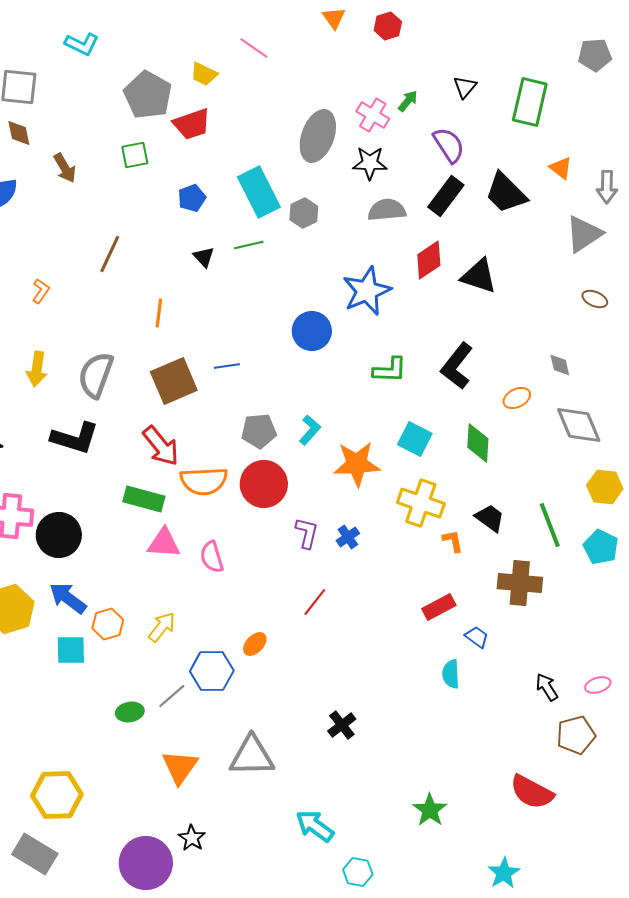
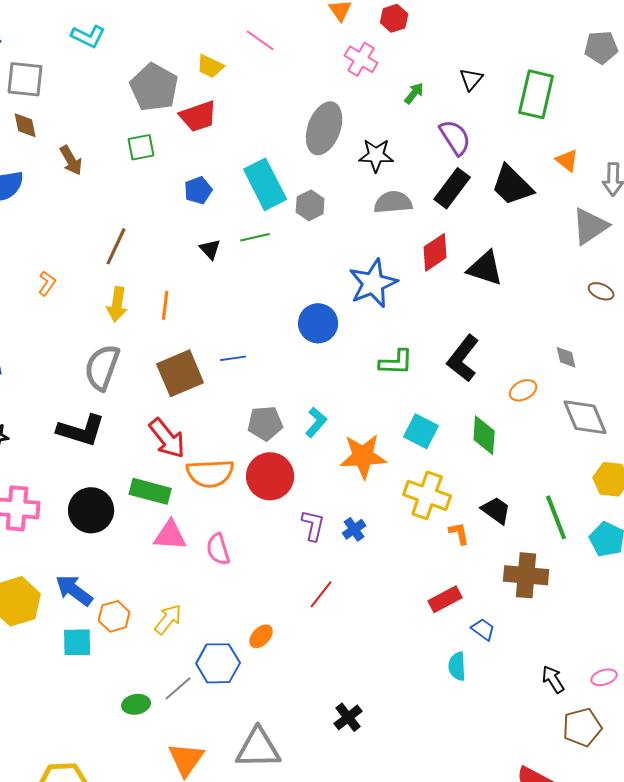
pink cross: (373, 115) -> (361, 59), moved
yellow arrow: (37, 369) -> (117, 304), moved
black circle: (59, 535) -> (91, 510), moved

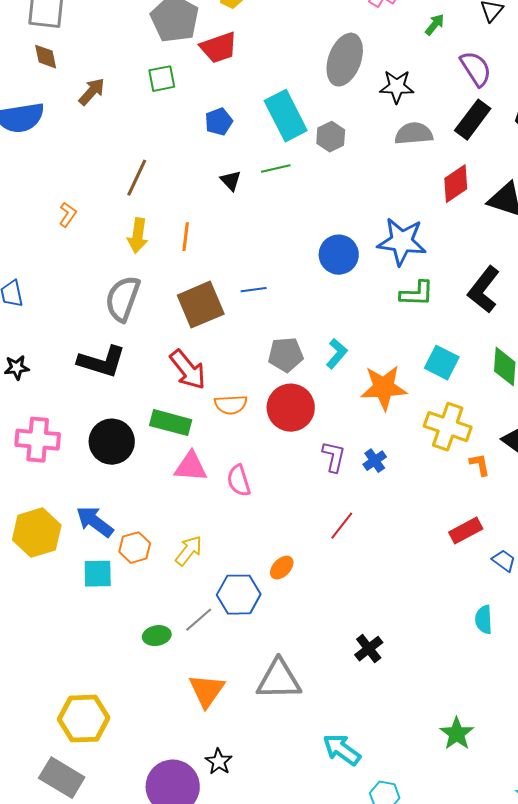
brown arrow: (71, 160) -> (92, 92), turned -108
blue star: (373, 283) -> (402, 242), moved, turned 30
orange semicircle: (210, 473) -> (231, 405), size x0.7
cyan semicircle: (457, 666) -> (484, 620), moved

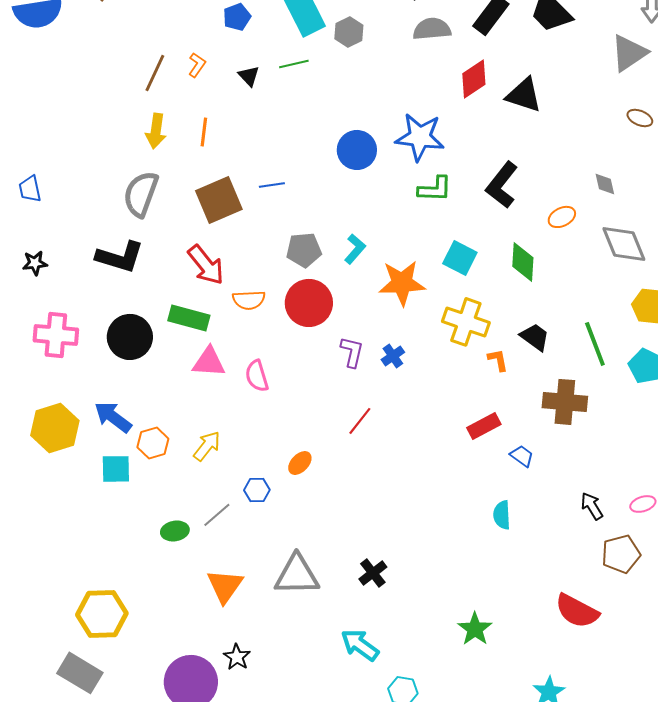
orange L-shape: (68, 215) -> (197, 65), moved
blue hexagon: (239, 595) -> (257, 490), size x0.6
black cross: (369, 649) -> (373, 573), moved

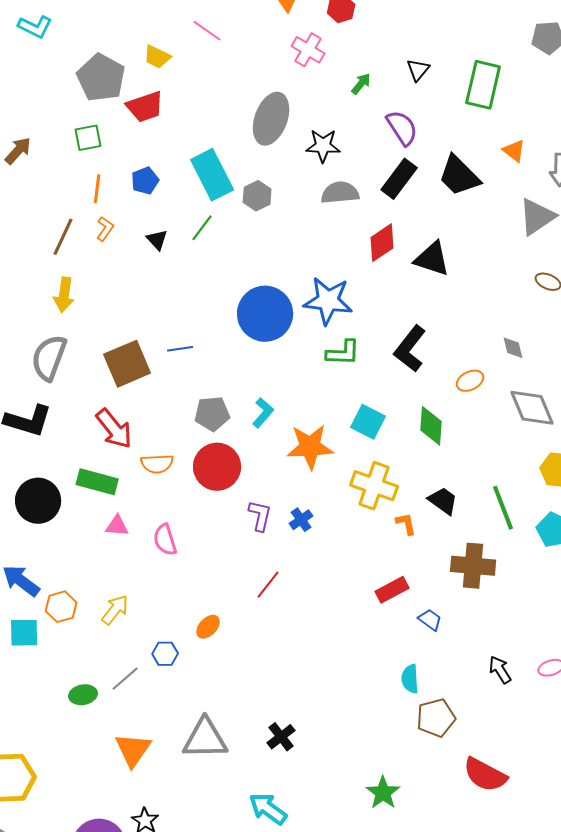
green line: (294, 64) -> (202, 228), turned -40
orange line: (204, 132) -> (97, 189), moved
blue circle: (357, 150) -> (265, 314), size x1.4
pink triangle: (209, 362) -> (117, 526), size x0.7
brown pentagon: (621, 554) -> (436, 718), moved

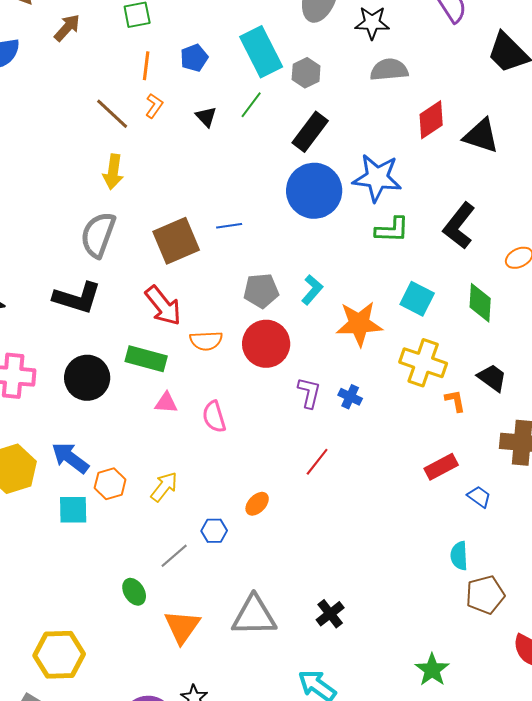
black rectangle: (399, 179) -> (310, 132), moved
brown line: (63, 237) -> (112, 114), turned -72
blue cross: (301, 520) -> (350, 397), turned -30
green ellipse: (83, 695) -> (134, 592), moved, turned 68

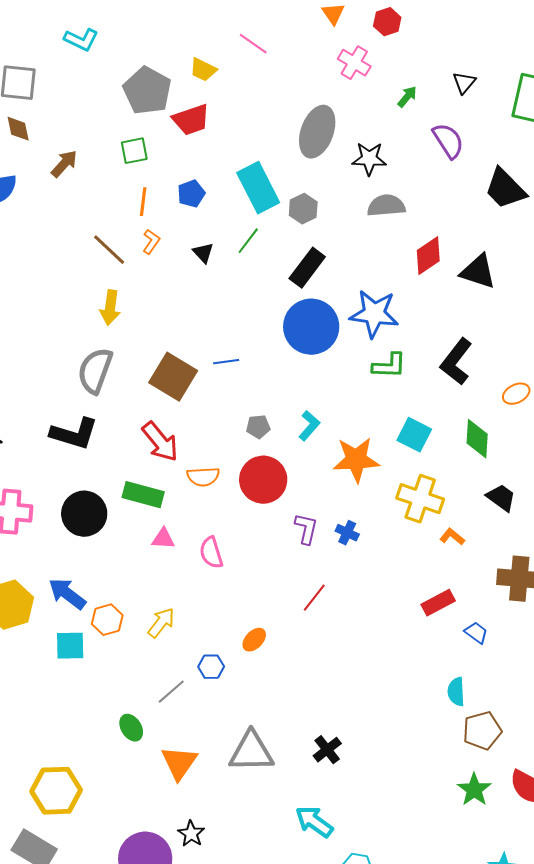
brown square: (176, 241) -> (173, 377), turned -36
gray pentagon: (261, 291) -> (258, 427), size x0.7
black trapezoid: (492, 378) -> (501, 498), moved
orange L-shape: (455, 401) -> (452, 537), turned -40
green star: (432, 670) -> (474, 790), moved

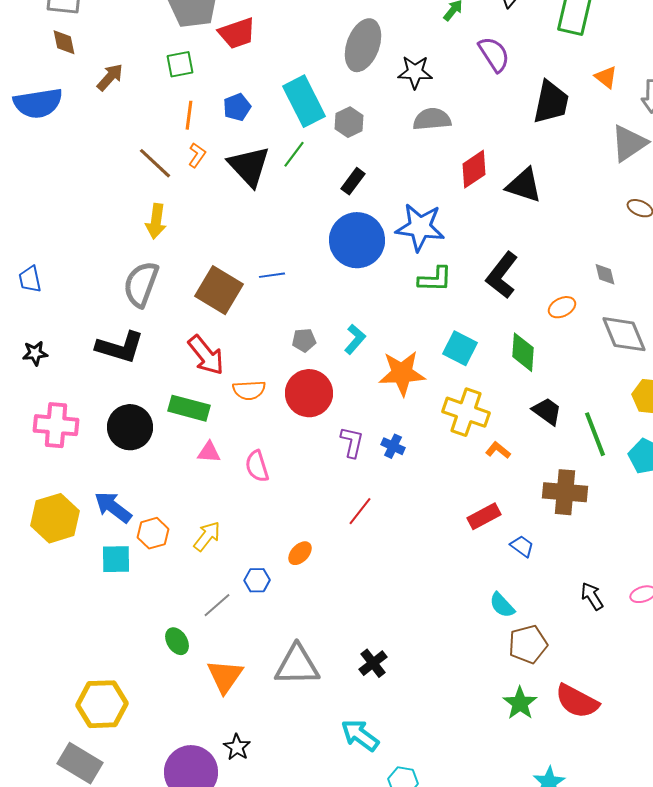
black trapezoid: (505, 189) -> (551, 102), turned -123
black triangle: (203, 253) -> (249, 166), size x2.0
black rectangle: (307, 268) -> (353, 181), size x0.7
cyan semicircle: (456, 692) -> (502, 605), turned -40

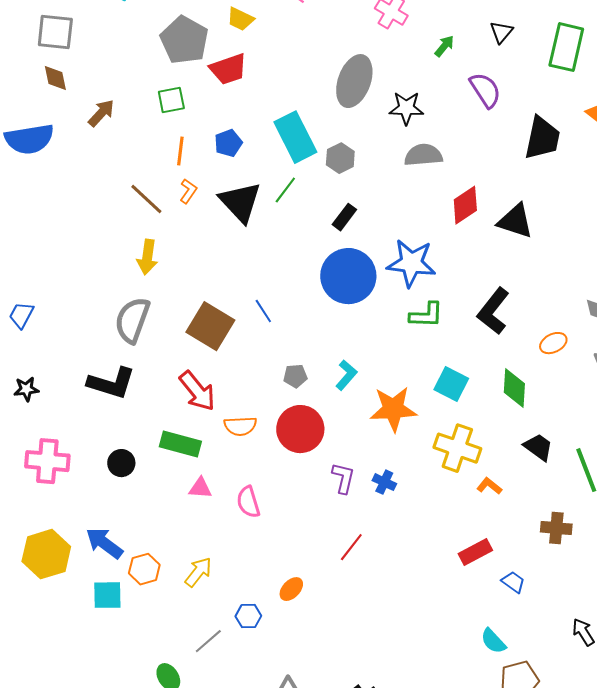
blue line: (272, 275) -> (263, 311), turned 65
blue trapezoid: (30, 279) -> (21, 315), turned 40
black circle: (130, 427) -> (121, 463), size x0.6
brown cross: (565, 492) -> (556, 528), size x0.7

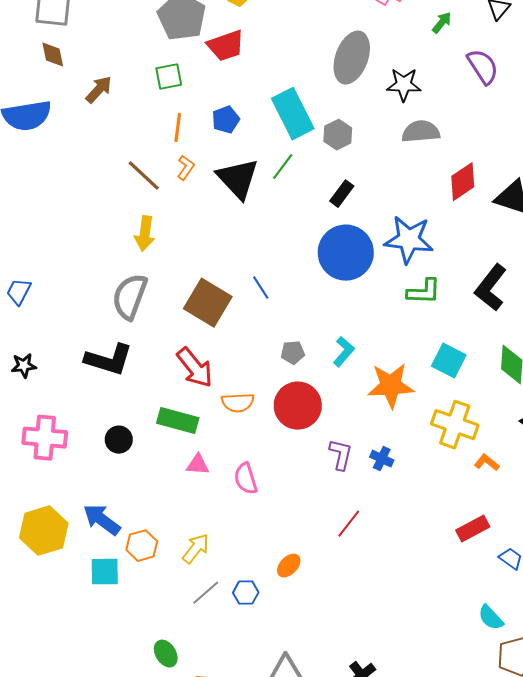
gray line: (208, 641) -> (206, 593), moved

